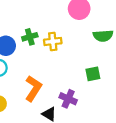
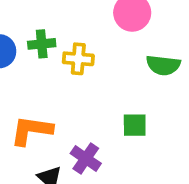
orange L-shape: (33, 88) -> (31, 130), turned -125

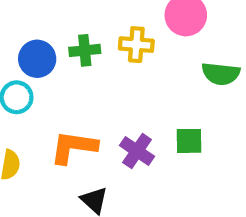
yellow cross: (78, 59) -> (136, 45), moved
purple cross: (86, 158) -> (137, 151), moved

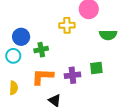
green cross: (85, 50) -> (41, 50), moved
purple cross: (137, 151) -> (72, 75), turned -35

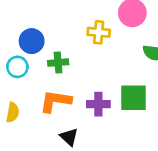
green square: (96, 68) -> (133, 98), size x1.5

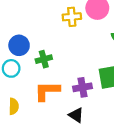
yellow cross: (99, 32) -> (72, 17), moved
black triangle: (69, 137) -> (76, 115), moved

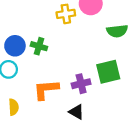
green cross: (44, 59) -> (39, 46), moved, turned 35

